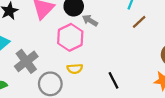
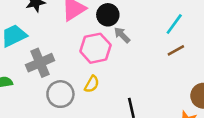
yellow semicircle: (75, 69) -> (92, 84), turned -70

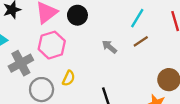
gray arrow: (122, 35) -> (109, 47), moved
pink hexagon: (95, 48) -> (52, 45), moved

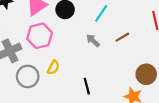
cyan line: (137, 18) -> (101, 13), moved

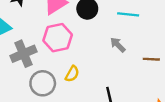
cyan line: (101, 13) -> (128, 14), turned 60
brown line: (122, 37) -> (151, 59), moved, turned 32

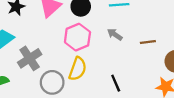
pink hexagon: (58, 38) -> (77, 37), moved
yellow semicircle: (72, 74) -> (78, 69), size x1.5

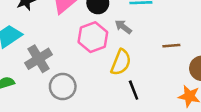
gray arrow: (115, 34) -> (123, 27), moved
yellow semicircle: (78, 69) -> (121, 62), moved

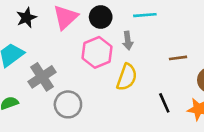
gray arrow: (123, 27) -> (128, 41), turned -132
black line: (134, 90) -> (164, 103), moved

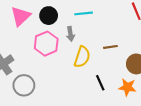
yellow semicircle: (127, 77) -> (82, 57), moved

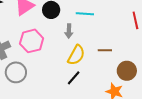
pink hexagon: (46, 44) -> (32, 41), moved
black line: (100, 83) -> (74, 78), moved, turned 56

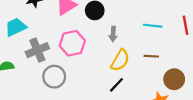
cyan line: (85, 14) -> (153, 26), moved

